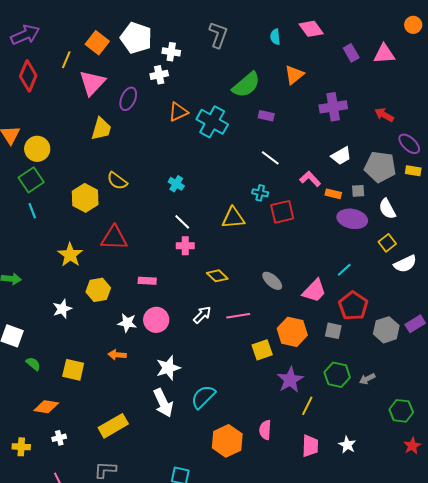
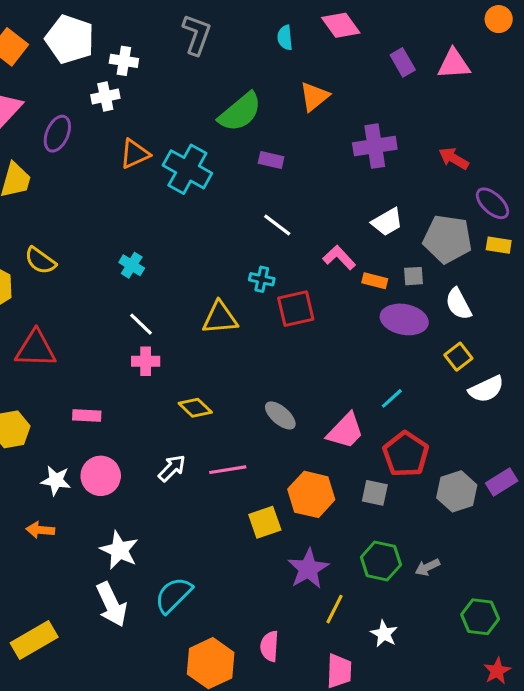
white star: (168, 368) -> (119, 550), turned -30
white star: (347, 445) -> (384, 634), moved

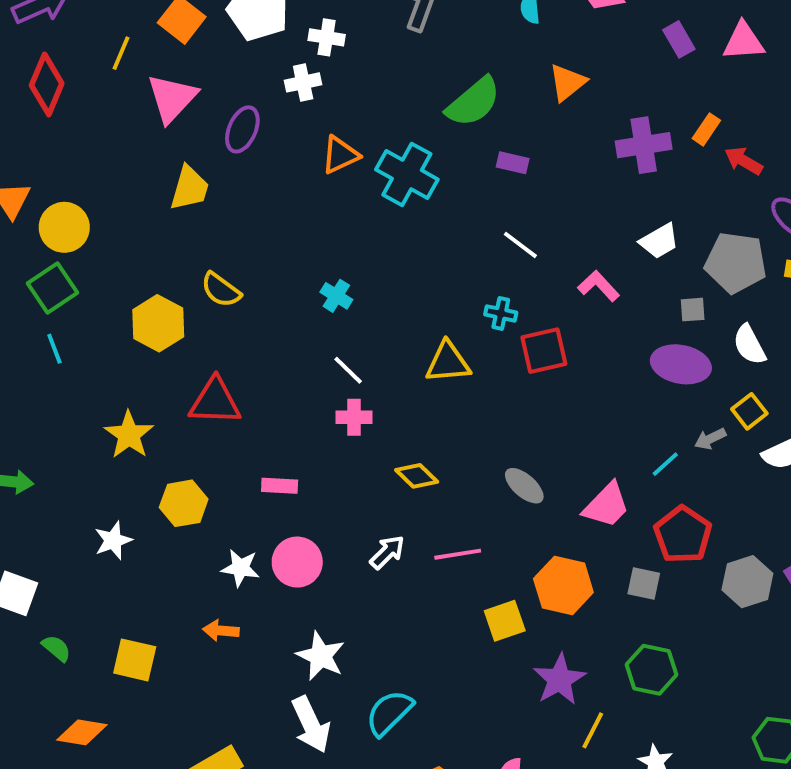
orange rectangle: (375, 281) -> (706, 129), moved, turned -70
gray arrow: (427, 567) -> (710, 439), moved

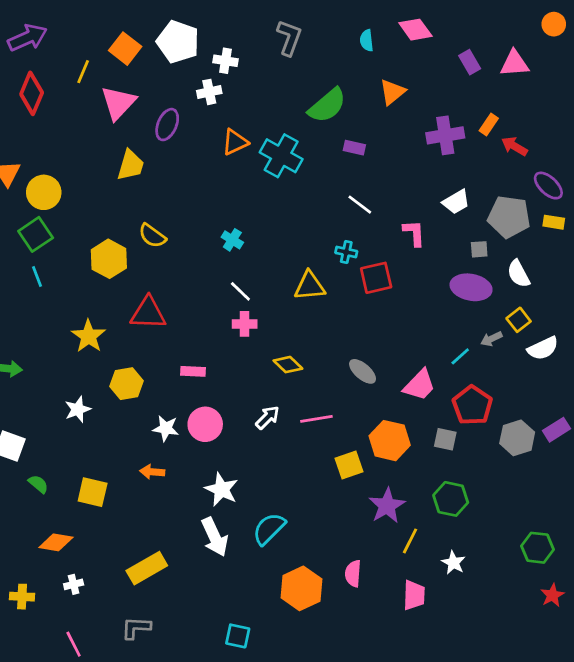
pink L-shape: (599, 286) -> (414, 233), turned 40

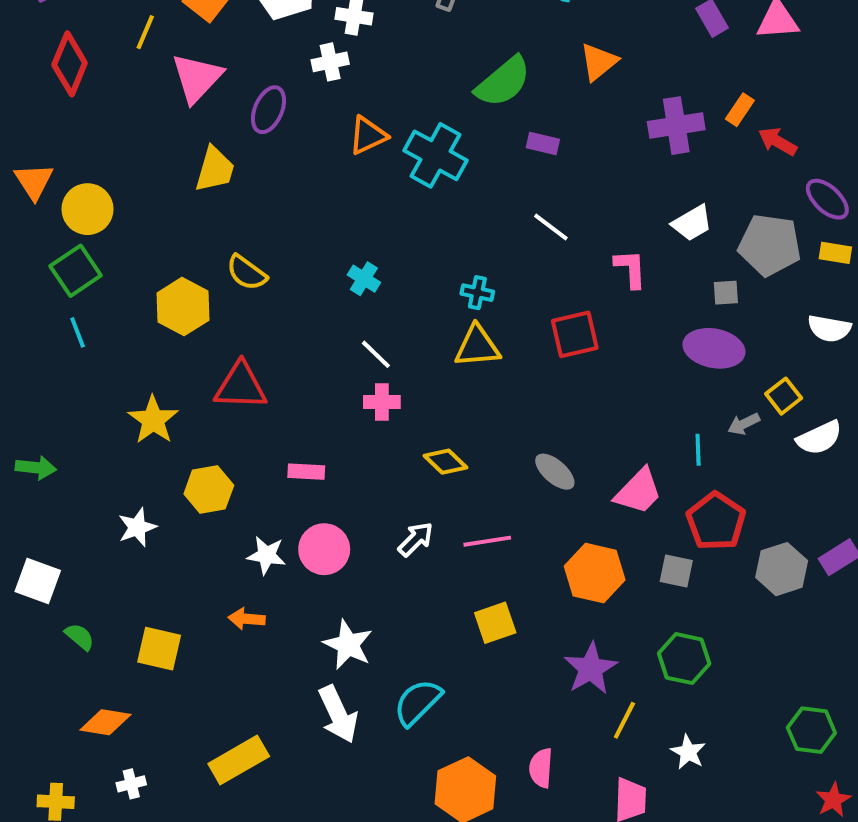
cyan cross: (346, 252) -> (477, 293), moved
white semicircle: (519, 274) -> (829, 328), moved, turned -52
cyan line: (460, 356) -> (698, 450), turned -50
yellow square: (349, 465) -> (495, 623), moved

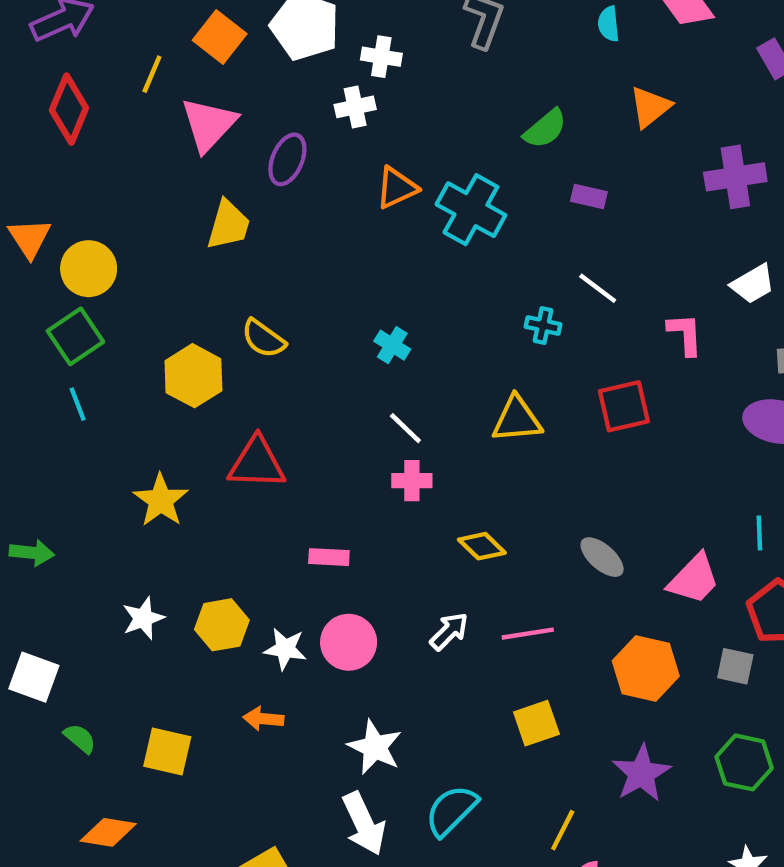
green semicircle: (503, 82) -> (545, 129), size x0.7
cyan cross: (477, 293) -> (543, 325), moved
yellow hexagon: (209, 490) -> (222, 625), moved
yellow line: (624, 720) -> (563, 830), moved

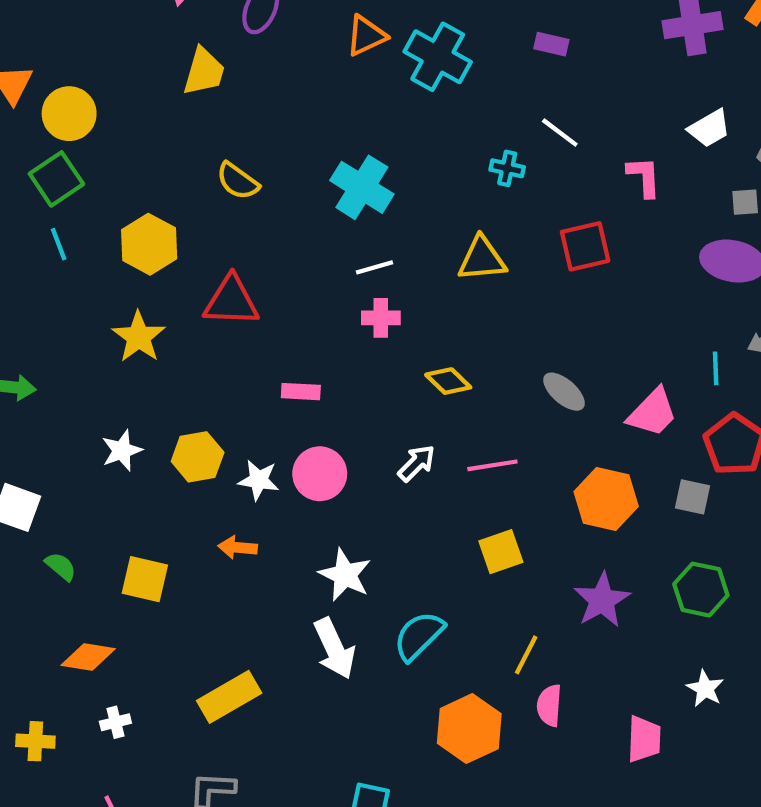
cyan cross: (392, 345) -> (362, 187), size x1.8
yellow hexagon: (193, 376) -> (149, 244), moved
white line: (405, 428) -> (374, 267), turned -60

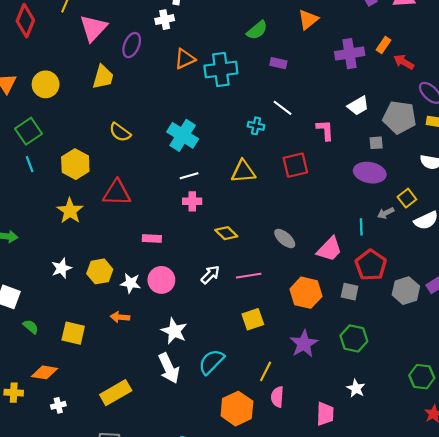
cyan cross: (438, 57) -> (221, 69), turned -36
yellow circle: (69, 114) -> (46, 84), moved
yellow cross: (35, 741) -> (14, 393), moved

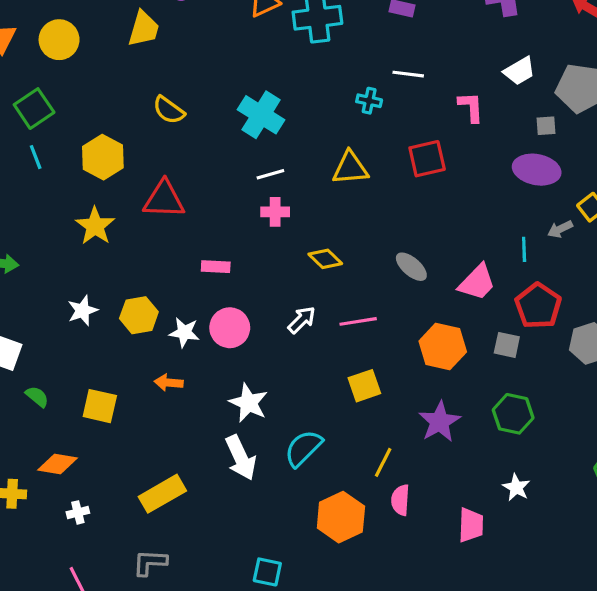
white line: (283, 108) -> (408, 74), turned -30

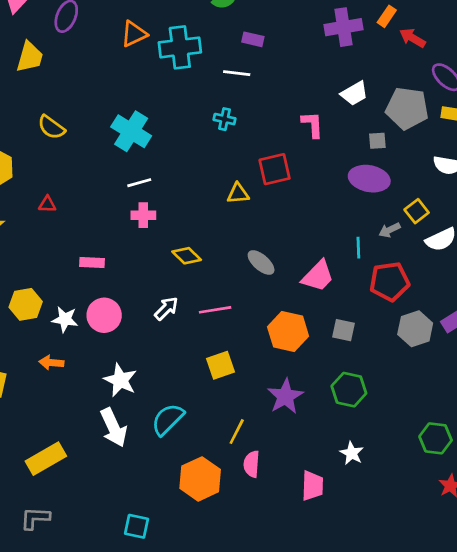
white line: (408, 74) -> (237, 73), moved
yellow triangle: (350, 168) -> (238, 193), moved, size x0.7
red triangle: (164, 199) -> (47, 204), size x0.5
red pentagon: (538, 306) -> (390, 281), moved, turned 30

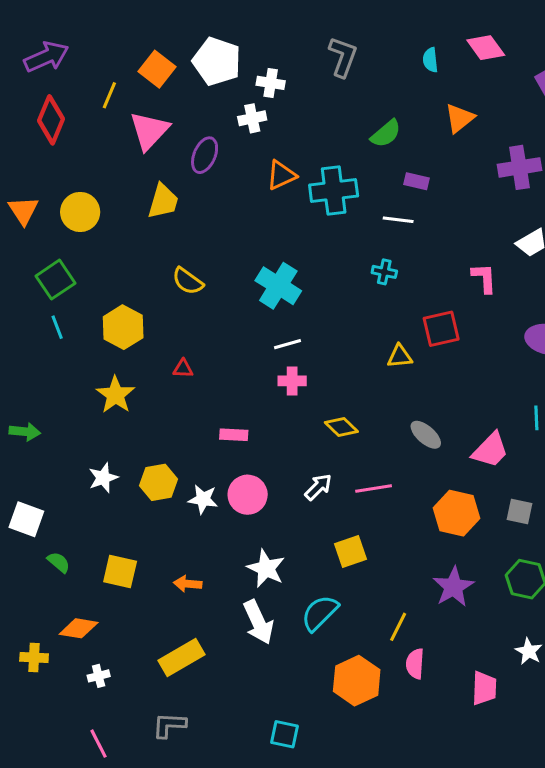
orange arrow: (51, 363) -> (188, 584), moved
yellow square: (220, 365) -> (351, 551), moved

